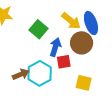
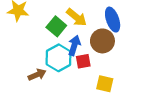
yellow arrow: (71, 21) -> (77, 17), moved
cyan hexagon: (40, 73) -> (59, 58), moved

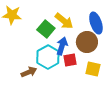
yellow square: (105, 84) -> (93, 69), moved

